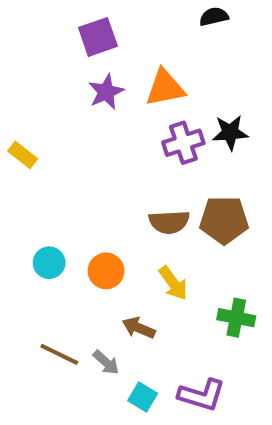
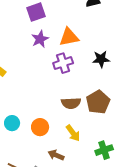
purple cross: (183, 143) -> (63, 63), moved
brown pentagon: (224, 220) -> (98, 102), turned -30
green cross: (236, 318) -> (104, 150), turned -30

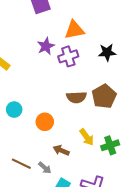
purple star: (40, 39) -> (46, 46), moved
cyan circle: (12, 123) -> (14, 110), moved
yellow arrow: (73, 133) -> (87, 137), moved

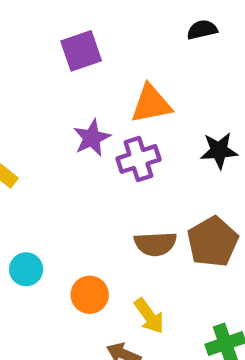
yellow arrow: (87, 137) -> (149, 316), moved

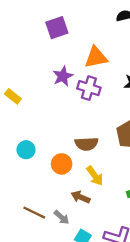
purple cross: (138, 159) -> (89, 88), turned 35
brown semicircle: (155, 244) -> (86, 144), moved

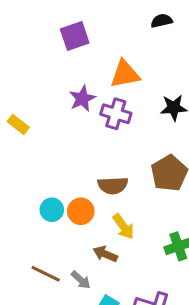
cyan circle: (26, 150) -> (52, 210), moved

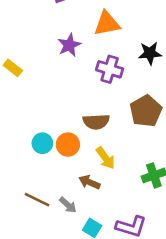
purple cross: (116, 114) -> (110, 69), moved

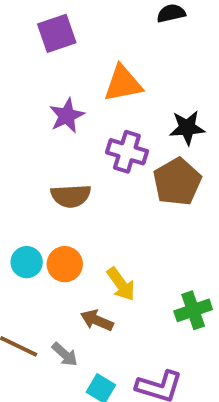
brown pentagon: (146, 111) -> (177, 182), moved
brown semicircle: (96, 122) -> (71, 196), moved

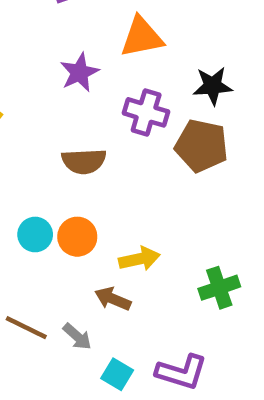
brown pentagon: (177, 182) -> (202, 146), turned -30
yellow arrow: (121, 284) -> (139, 259), turned -66

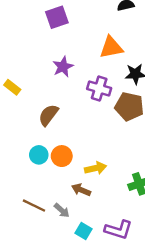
orange triangle: (142, 37) -> (111, 47), moved
brown semicircle: (84, 161) -> (48, 115), moved, turned 130

